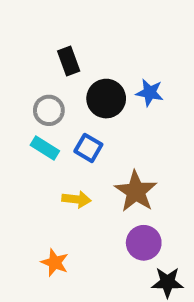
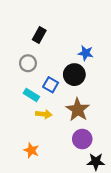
black rectangle: (69, 61) -> (39, 35), turned 49
black circle: (106, 99) -> (74, 75), moved
cyan rectangle: (45, 148) -> (31, 95), moved

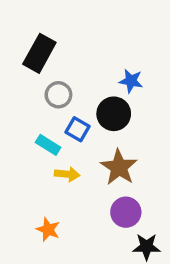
black rectangle: (39, 35) -> (39, 53), moved, size x1.5
gray circle: (28, 63) -> (58, 95), moved

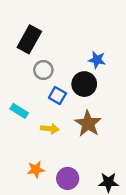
cyan rectangle: (48, 145) -> (19, 111), moved
purple circle: (126, 212) -> (68, 178), moved
orange star: (48, 229) -> (36, 170), turned -30

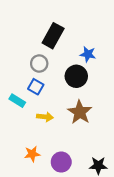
black rectangle: (29, 39) -> (53, 36), moved
blue square: (57, 96) -> (36, 87), moved

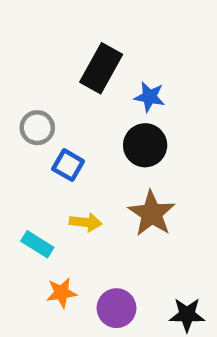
blue star: (88, 54) -> (150, 97), moved
gray circle: (39, 64) -> (37, 128), moved
cyan rectangle: (17, 101) -> (37, 244), moved

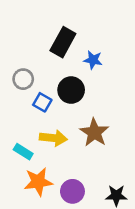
black circle: (145, 145) -> (71, 90), moved
yellow arrow: (86, 222) -> (53, 138), size x1.4
orange star: (61, 293) -> (38, 182), size x1.5

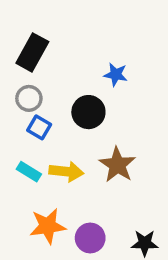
black rectangle: (63, 42) -> (32, 52), moved
blue square: (42, 102) -> (39, 127), moved
cyan rectangle: (23, 152) -> (29, 172), moved

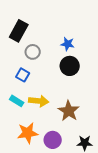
gray circle: (29, 98) -> (33, 52), moved
black circle: (88, 112) -> (70, 66), moved
brown star: (117, 165) -> (69, 111), moved

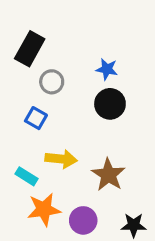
cyan rectangle: (17, 101) -> (27, 176), moved

